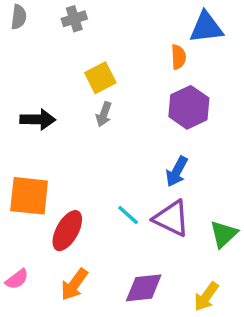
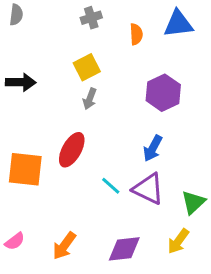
gray cross: (74, 19) -> (91, 18), moved
orange semicircle: (178, 57) -> (136, 34), moved
black arrow: (38, 119) -> (21, 82), moved
red ellipse: (67, 231) -> (72, 150), moved
yellow arrow: (206, 297) -> (178, 241), moved

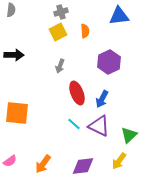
orange semicircle: (136, 34) -> (85, 31), moved
yellow square: (87, 67) -> (58, 32), moved
red ellipse: (72, 150) -> (77, 93), moved, turned -50

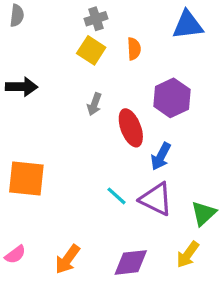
yellow square: (58, 32) -> (91, 50), turned -30
red ellipse: (77, 93) -> (131, 128), moved

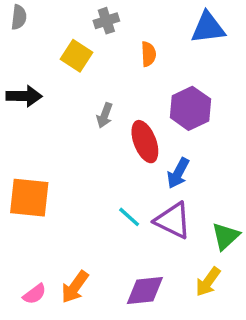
yellow square: (91, 50) -> (77, 56), moved
pink semicircle: (15, 254) -> (35, 294), moved

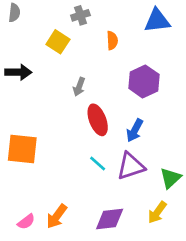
red ellipse: (145, 142) -> (98, 120), moved
purple triangle: (173, 220) -> (131, 166), turned -44

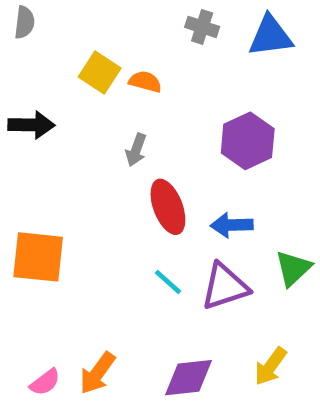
gray cross: (80, 15) -> (202, 27), moved, turned 36
orange semicircle: (112, 40) -> (145, 82), moved, turned -72
blue arrow: (135, 130) -> (232, 225), turned 60
green triangle: (170, 178) -> (293, 268), moved

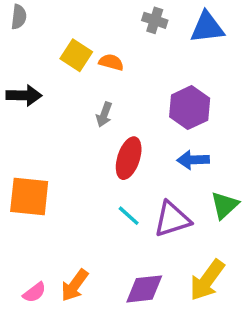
red ellipse: (168, 207) -> (129, 158), turned 39
blue arrow: (232, 225) -> (193, 160), moved
yellow arrow: (270, 366) -> (207, 280), size x1.4

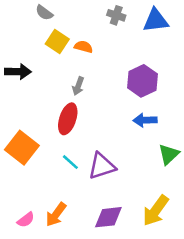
gray semicircle: (19, 17) -> (44, 13), moved, turned 120
red ellipse: (129, 158) -> (68, 119), moved
orange square: (29, 196) -> (22, 148), turned 32
cyan line: (129, 216) -> (70, 162), moved
purple triangle: (172, 219) -> (102, 166), moved

